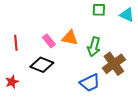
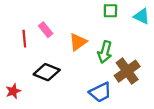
orange triangle: (70, 38) -> (78, 42), turned -48
pink rectangle: (49, 41) -> (46, 30), moved
red line: (16, 43) -> (24, 39), moved

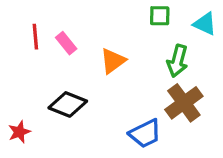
red line: (24, 39) -> (35, 37), moved
green arrow: (105, 52) -> (177, 61), moved

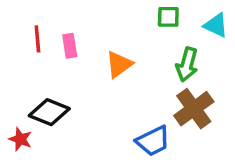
pink rectangle: (66, 43) -> (70, 46), turned 30
black diamond: (68, 104) -> (49, 112), moved
red star: (19, 132) -> (20, 139), turned -30

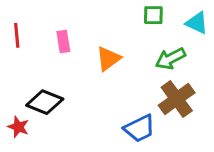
red line: (37, 39) -> (17, 35), moved
green arrow: (187, 64) -> (170, 59), turned 48

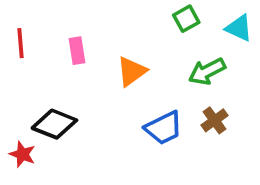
green square: (153, 15) -> (186, 19), turned -30
brown cross: (177, 99) -> (215, 120), size x0.6
blue trapezoid: (139, 128) -> (164, 128), moved

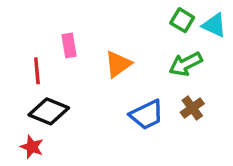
green square: (186, 19) -> (182, 20), moved, turned -30
red line: (21, 43) -> (37, 71), moved
red star: (22, 154) -> (32, 147), moved

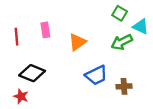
cyan triangle: (214, 25) -> (141, 27), moved
red line: (37, 71) -> (17, 37), moved
brown cross: (192, 108) -> (124, 86), moved, turned 32

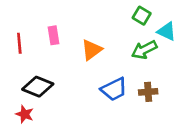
brown cross: (124, 86) -> (148, 92), moved

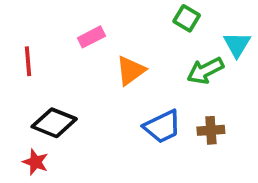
green square: (142, 16) -> (187, 18), moved
cyan triangle: (167, 31) -> (237, 44), turned 36
pink rectangle: (54, 35) -> (91, 37), moved, turned 72

